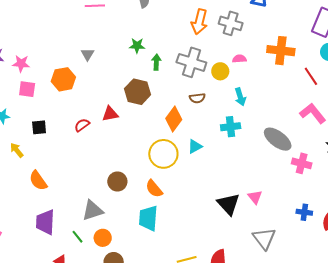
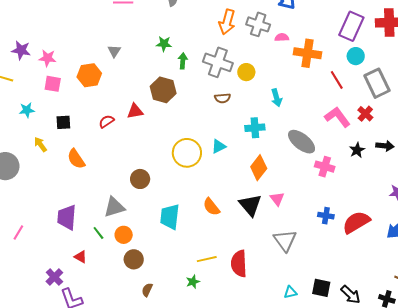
pink semicircle: (239, 59) -> (282, 37), moved
cyan arrow: (240, 97) -> (277, 98), moved
orange diamond: (174, 119) -> (259, 168), moved
orange semicircle: (38, 181) -> (76, 159), moved
orange semicircle: (154, 189) -> (211, 207), moved

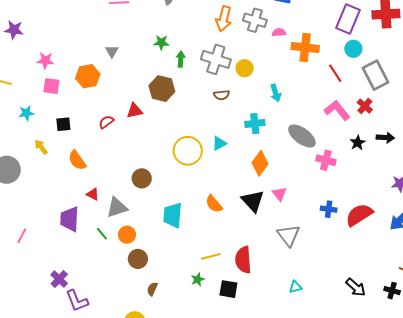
purple star: (21, 50) -> (14, 30), moved
red triangle: (81, 257) -> (93, 194), moved
black square: (321, 288) -> (228, 289), moved

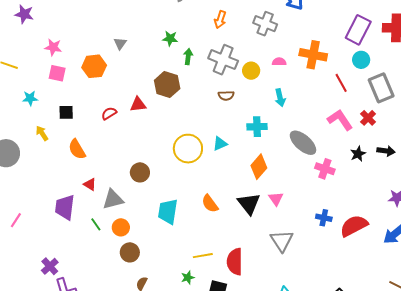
orange arrow: (224, 19) -> (220, 20), moved, size x0.7
pink semicircle: (279, 32) -> (279, 62), moved

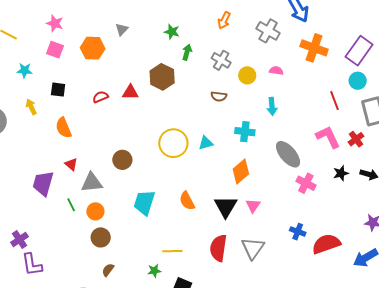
orange cross: (313, 55) -> (314, 48), moved
gray cross: (223, 60) -> (221, 60), size x0.7
red semicircle: (235, 262) -> (218, 248), moved

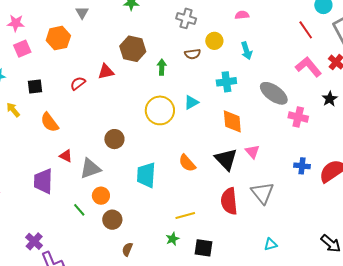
pink square: (55, 50) -> (22, 49), turned -30
green arrow: (187, 52) -> (162, 67), moved
yellow circle: (247, 75) -> (214, 41), moved
orange diamond: (241, 171) -> (232, 121), turned -40
green line: (71, 205) -> (79, 210), moved

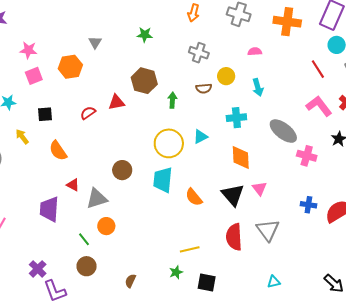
cyan trapezoid: (146, 175) -> (163, 180), moved
brown circle: (112, 220) -> (87, 266), moved

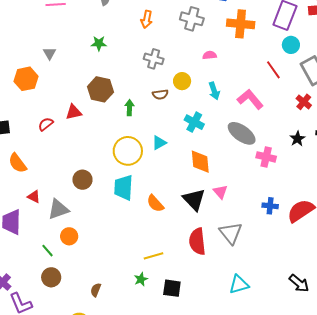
pink L-shape: (319, 106) -> (250, 99), moved
cyan cross: (236, 118) -> (194, 122), turned 36
cyan triangle: (274, 282) -> (239, 284), size x1.5

